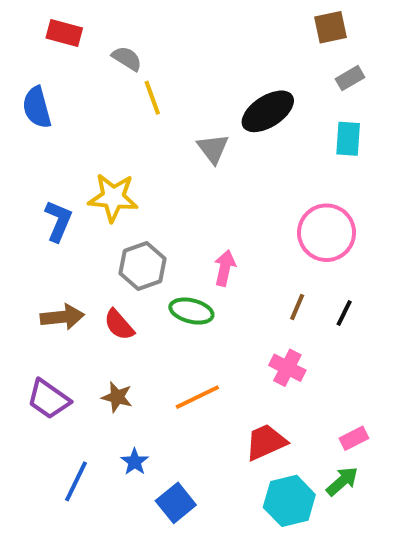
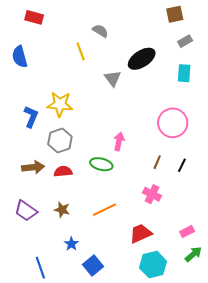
gray semicircle: (127, 58) -> (100, 31), moved
gray hexagon: (143, 266) -> (60, 140), moved
red semicircle: (119, 325) -> (63, 171), turned 126
blue line: (76, 481) -> (40, 268), moved, turned -45
green arrow: (342, 481) -> (193, 254), moved

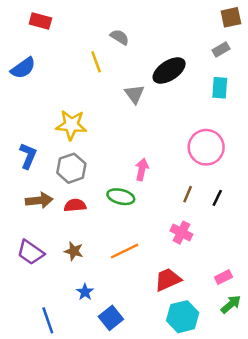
brown square: (175, 14) -> (231, 17), moved
blue semicircle: (20, 57) -> (23, 68), turned -110
blue L-shape: (31, 117) -> (28, 156), moved

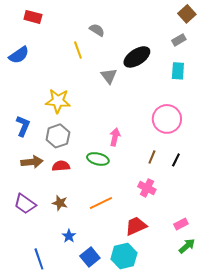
brown square: (231, 17) -> (187, 14), turned -30
cyan hexagon: (183, 317) -> (124, 256), moved

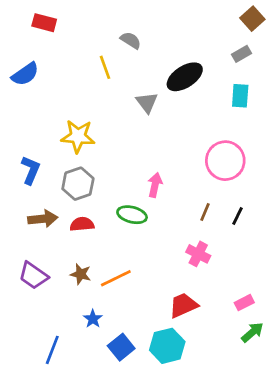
orange line: (101, 203) -> (116, 278), moved
blue line: (39, 259) -> (52, 350), turned 40

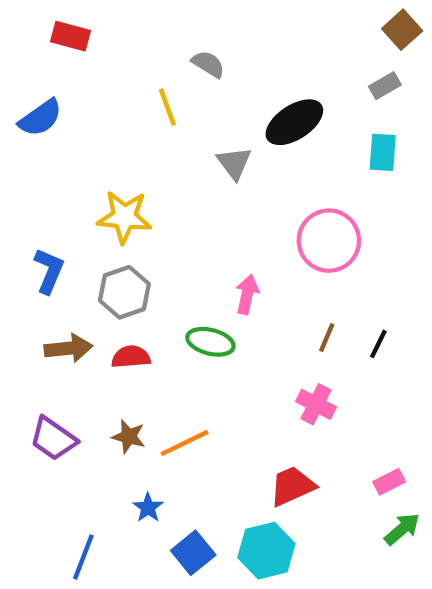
pink circle: (225, 161) -> (329, 241), moved

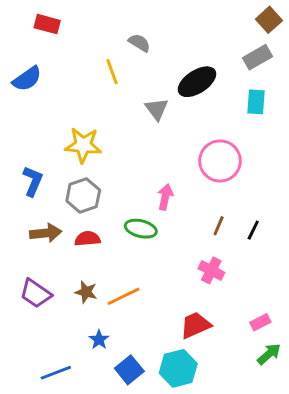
gray rectangle: (385, 86) -> (257, 57), size x1.4
blue line: (83, 557) -> (56, 373), turned 48

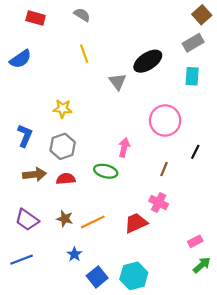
gray semicircle: (139, 43) -> (82, 15), moved
yellow star: (83, 145) -> (63, 109), size x0.7
black line: (253, 230) -> (195, 152), moved
red trapezoid: (196, 325) -> (136, 223), moved
blue line: (56, 373) -> (22, 260), moved

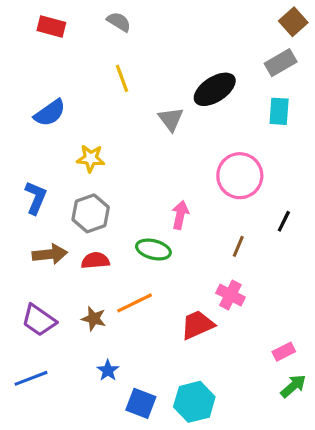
blue semicircle: (20, 59) -> (50, 113), moved
orange line: (93, 222) -> (135, 303), moved
blue square: (97, 277) -> (141, 403), turned -30

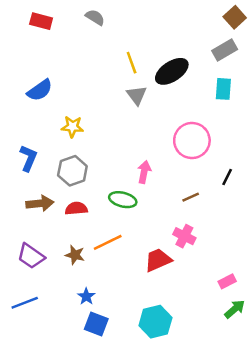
yellow line: (122, 78) -> (132, 63), moved
brown line: (238, 246) -> (191, 197), turned 42
blue square: (141, 403) -> (96, 324), moved

